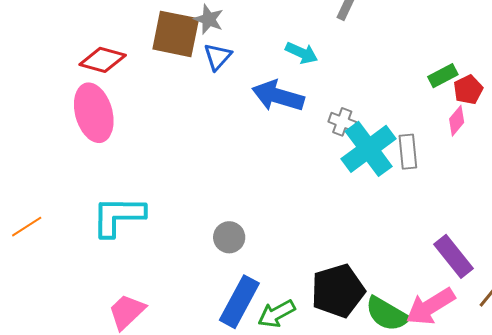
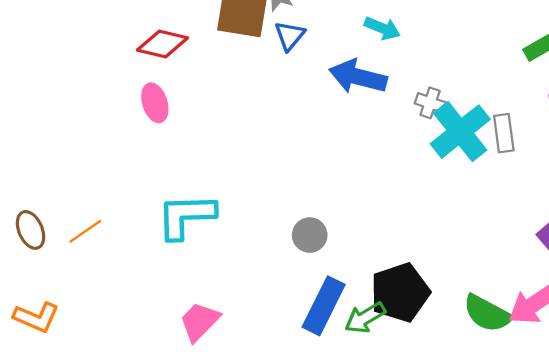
pink ellipse: (94, 113) -> (155, 103), size x0.6
black pentagon: (338, 291) -> (400, 292), moved

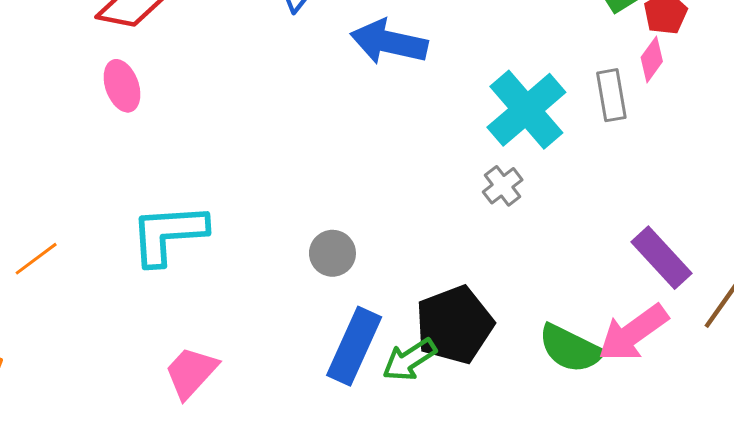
gray cross: (430, 103) -> (503, 186), moved, turned 36
gray rectangle: (504, 133) -> (611, 95), moved

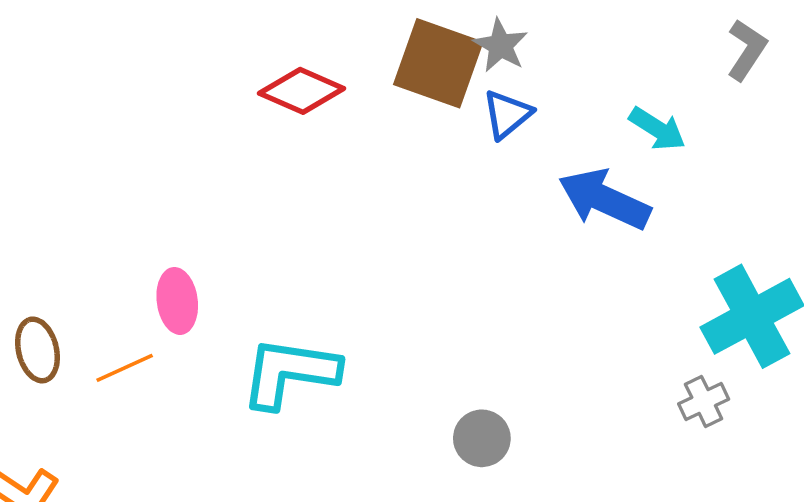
pink ellipse: (122, 86) -> (177, 301), moved

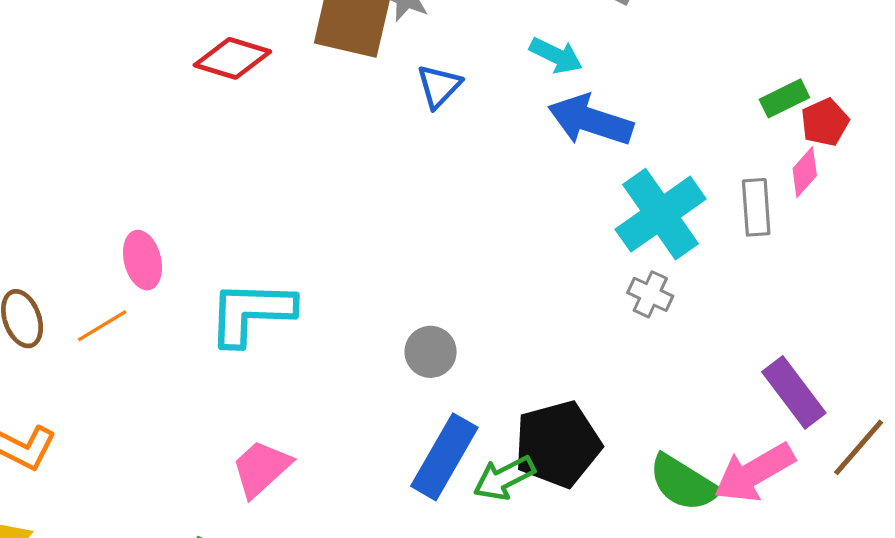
blue triangle: (507, 114) -> (439, 86), moved
blue arrow: (604, 199) -> (590, 120), moved
gray cross: (704, 402) -> (650, 294), moved, turned -33

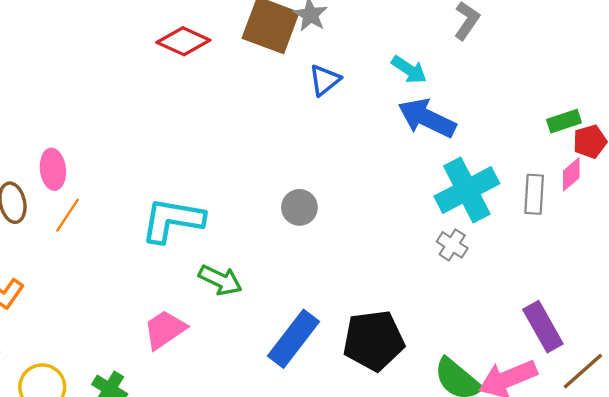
pink ellipse: (142, 260) -> (53, 169), moved
orange line: (102, 326) -> (68, 215), turned -33
gray circle: (431, 352) -> (299, 207), moved
green arrow: (504, 478) -> (220, 280), moved, turned -135

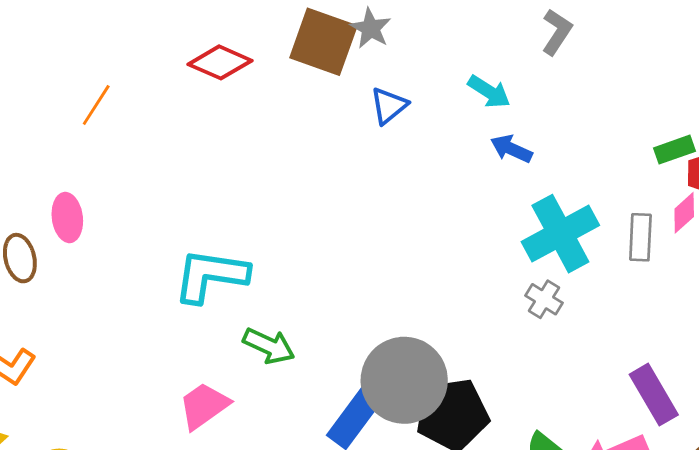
blue arrow: (427, 118) -> (511, 149), size x0.6
gray circle: (299, 207) -> (404, 380), moved, size x2.0
orange line: (68, 215) -> (96, 105), moved

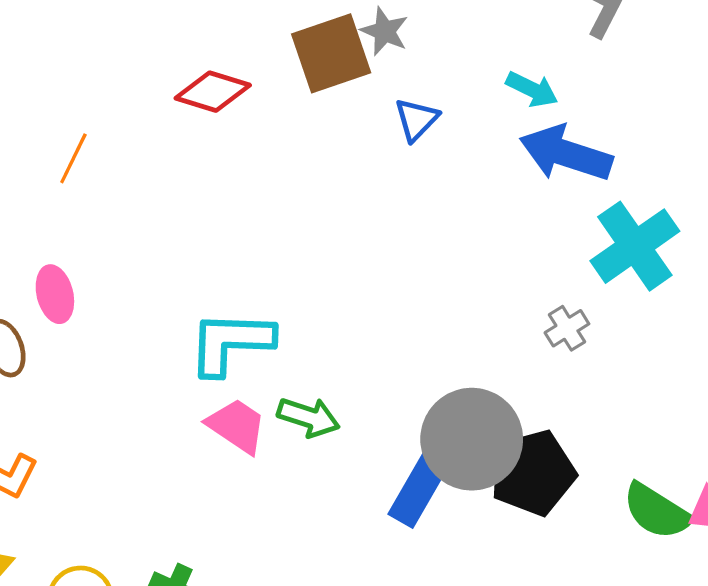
brown square: (323, 42) -> (331, 53), turned -32
blue arrow: (511, 149) -> (566, 153), size x1.8
gray cross: (544, 299) -> (567, 328), moved, turned 33
pink trapezoid: (204, 406) -> (237, 426), moved, turned 76

